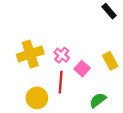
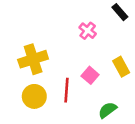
pink cross: (62, 55) -> (88, 31), moved
yellow circle: (37, 98) -> (34, 96), moved

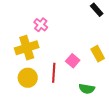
pink cross: (88, 31) -> (41, 25), moved
green semicircle: (107, 110) -> (87, 89), turned -133

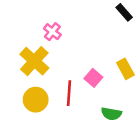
yellow cross: (27, 48) -> (34, 61), turned -30

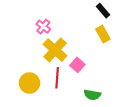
yellow cross: (34, 61) -> (55, 50), moved
yellow rectangle: (125, 69) -> (103, 34), moved

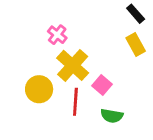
yellow circle: (29, 83) -> (39, 89), moved
green semicircle: (92, 95) -> (112, 116), moved

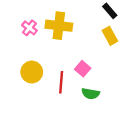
pink cross: (57, 35) -> (29, 28), moved
yellow cross: (73, 65) -> (59, 26), moved, turned -35

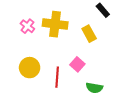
yellow rectangle: (110, 36) -> (89, 34), moved
green semicircle: (91, 94) -> (94, 88), moved

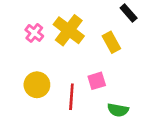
yellow cross: (55, 24) -> (69, 30), turned 30
pink square: (77, 64) -> (97, 81), turned 32

